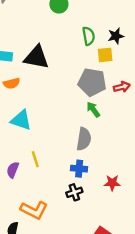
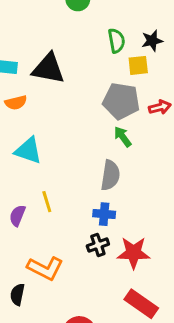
red star: (112, 183) -> (134, 253), moved, size x1.5

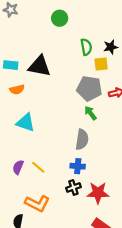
yellow line: (47, 202) -> (38, 167), moved, turned -32

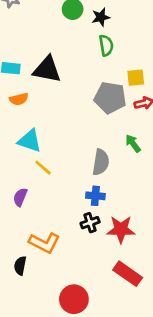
black star: (111, 47) -> (101, 17), moved
yellow square: (101, 64) -> (136, 78), moved
green arrow: (90, 113) -> (133, 143), moved
yellow line: (38, 167) -> (43, 168), moved

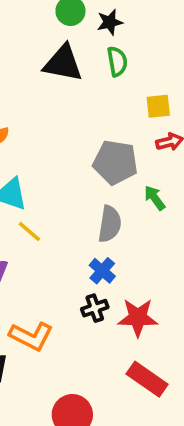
black triangle: (47, 70) -> (63, 63), moved
gray pentagon: (110, 98) -> (115, 162), moved
blue cross: (95, 196) -> (102, 271), turned 36

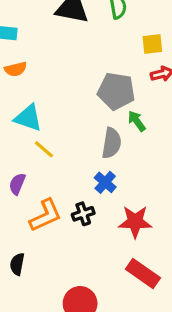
green arrow: (155, 198) -> (137, 121), moved
black cross: (95, 308) -> (83, 214), moved
orange L-shape: (31, 336) -> (45, 215), moved, turned -51

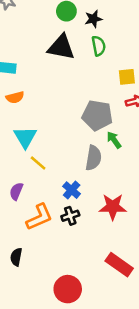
cyan triangle: (28, 118) -> (25, 137), turned 40
blue cross: (105, 182) -> (72, 190), moved
red star: (135, 222) -> (113, 207), moved

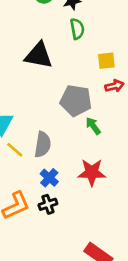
black triangle: (61, 47) -> (39, 55), moved
gray semicircle: (93, 158) -> (43, 144), moved
red star: (113, 207) -> (92, 172), moved

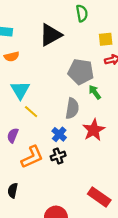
black triangle: (39, 55) -> (51, 35), turned -40
gray semicircle: (43, 144) -> (72, 108), moved
red star: (92, 172) -> (94, 130), turned -30

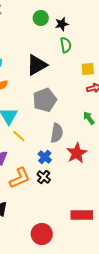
gray pentagon: (81, 72) -> (45, 100), moved, turned -30
green arrow: (95, 92) -> (89, 118), moved
black cross: (58, 156) -> (44, 177), turned -32
red rectangle: (99, 197) -> (82, 215), turned -35

